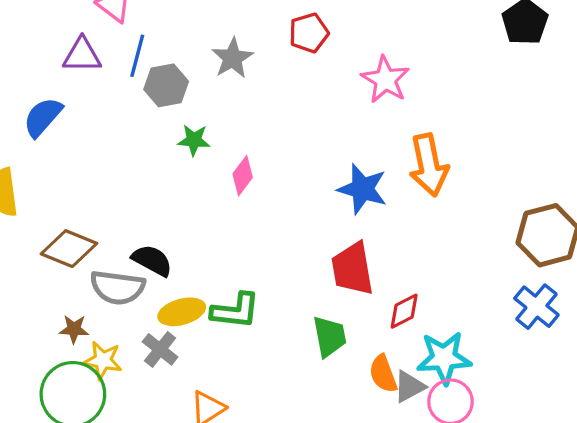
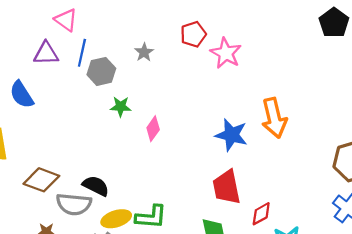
gray star: (232, 58) -> (144, 52), size x0.7
pink star: (385, 80) -> (226, 53), moved
blue semicircle: (43, 117) -> (22, 95), turned -72

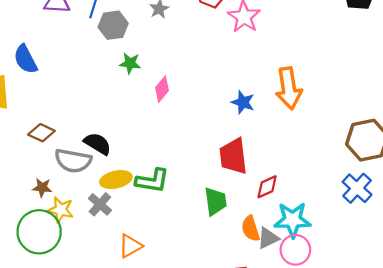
blue semicircle: (22, 95) -> (25, 59), moved
blue star: (231, 135) -> (243, 102), size x0.7
brown diamond: (41, 180) -> (41, 133), size x0.7

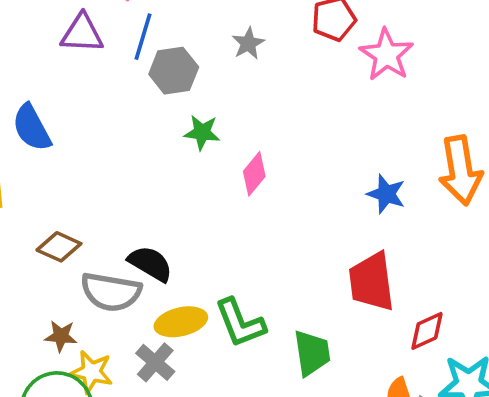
green L-shape: (152, 181) -> (240, 323), turned 60
green trapezoid: (215, 201) -> (312, 353), moved

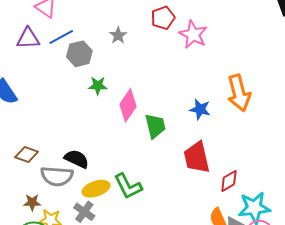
blue line: (143, 37) -> (61, 37), turned 50
pink diamond: (254, 174) -> (128, 105), size x1.4
green trapezoid: (312, 353) -> (155, 126), moved

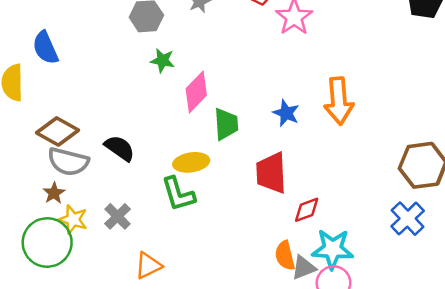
brown diamond: (27, 154) -> (58, 131), size x1.4
gray semicircle: (57, 176) -> (68, 162), moved
yellow ellipse: (96, 189) -> (191, 162), moved
brown star: (32, 202) -> (54, 193), turned 30

